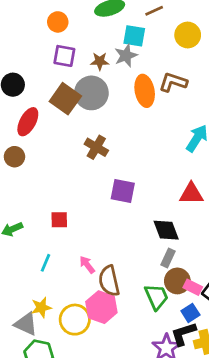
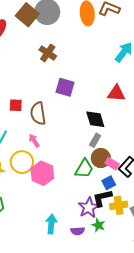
brown semicircle: (109, 281) -> (38, 113), moved
green trapezoid: (156, 297) -> (84, 169), turned 50
yellow circle: (75, 320) -> (22, 162), moved

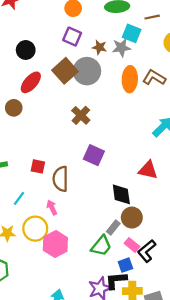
gray rectangle: (95, 140) -> (113, 227), moved
brown circle: (101, 158) -> (132, 218), moved

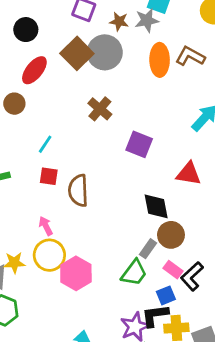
purple square: (94, 155) -> (139, 144), moved
cyan line: (19, 198) -> (45, 144), moved
pink arrow: (52, 207) -> (46, 226), moved

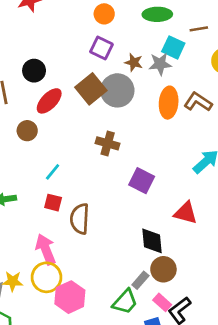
black circle: (26, 30) -> (34, 71), moved
brown cross: (100, 109) -> (108, 143), turned -30
pink arrow: (46, 226) -> (46, 249), size x1.6

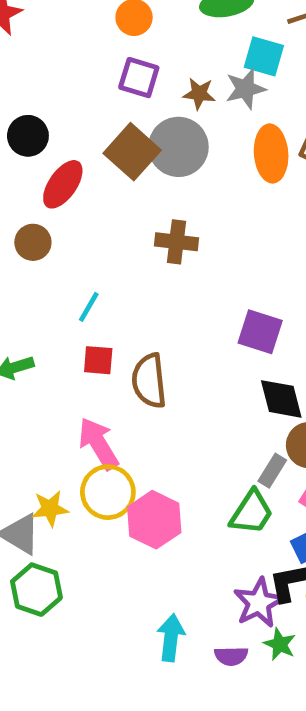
purple square: (142, 181) -> (260, 332), moved

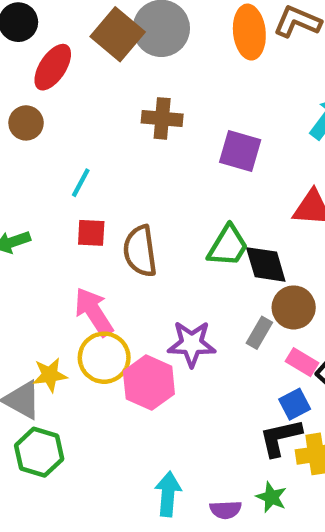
purple square: (260, 332) -> (240, 151), moved
green trapezoid: (252, 512) -> (228, 246), moved
purple star: (259, 603) -> (192, 344), moved, turned 30

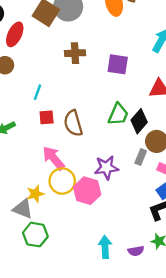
black diamond: (266, 264) -> (139, 121), turned 65

